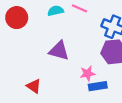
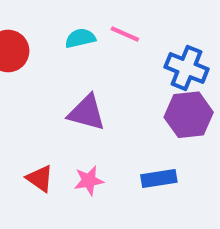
pink star: (87, 74) -> (89, 181), moved

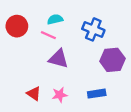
pink line: (125, 34) -> (48, 35), moved
blue cross: (187, 68) -> (93, 29), moved

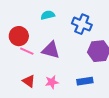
red circle: (17, 26) -> (19, 36), moved
pink line: (48, 35) -> (27, 51), moved

